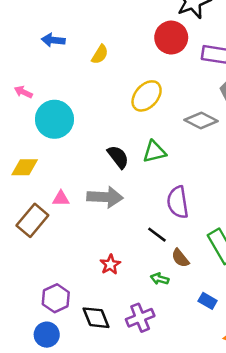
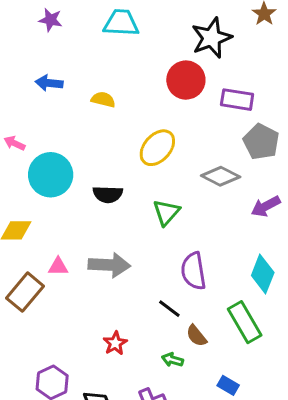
yellow semicircle: (100, 54) -> (103, 100), turned -108
green triangle: (154, 152) -> (166, 212), turned -35
black semicircle: (118, 157) -> (108, 194), moved, turned 130

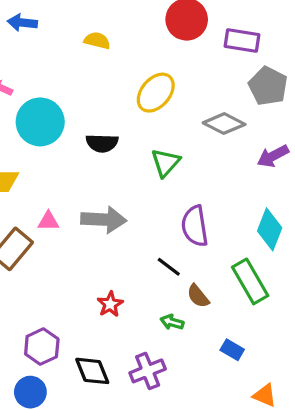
blue arrow: (49, 83) -> (22, 23), moved

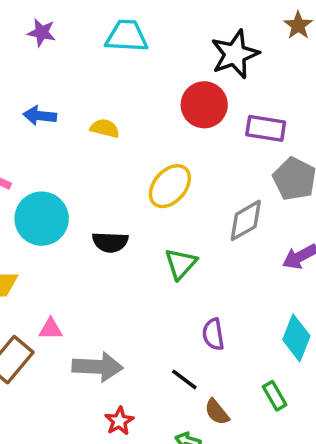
blue arrow: (22, 23) -> (40, 116), moved
gray diamond: (224, 124) -> (246, 220), turned -57
gray arrow: (104, 220) -> (98, 367), moved
purple semicircle: (195, 226) -> (213, 334), size x0.7
green rectangle: (250, 281) -> (275, 396), size x0.6

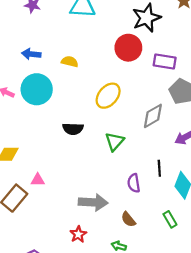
cyan circle: (42, 219) -> (37, 89), moved
gray arrow: (98, 367) -> (93, 202), moved
black line: (184, 379) -> (159, 168), moved, turned 49
brown semicircle: (217, 412) -> (128, 219), moved

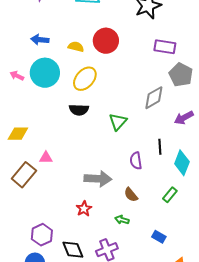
red circle: (128, 48) -> (106, 41), moved
yellow ellipse: (108, 96) -> (85, 79), moved
green rectangle: (170, 219) -> (170, 195), turned 70

